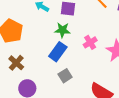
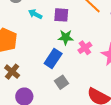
green star: (62, 30) -> (66, 37), moved

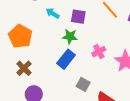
green star: (66, 37) -> (70, 36), moved
gray square: (61, 82) -> (83, 84), moved, turned -32

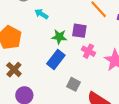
purple square: (78, 17) -> (79, 31), moved
pink cross: (99, 52) -> (88, 51), turned -32

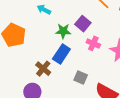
purple square: (79, 31) -> (83, 24), turned 35
brown cross: (14, 70) -> (43, 69), moved

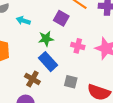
purple square: (83, 24) -> (61, 18), moved
blue rectangle: (61, 54) -> (48, 62), turned -66

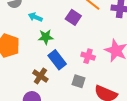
green star: (46, 39) -> (46, 37), moved
pink cross: (78, 46) -> (88, 56), moved

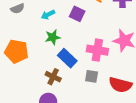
cyan arrow: (35, 17) -> (48, 15), moved, turned -40
pink cross: (88, 56) -> (97, 50), size x1.5

